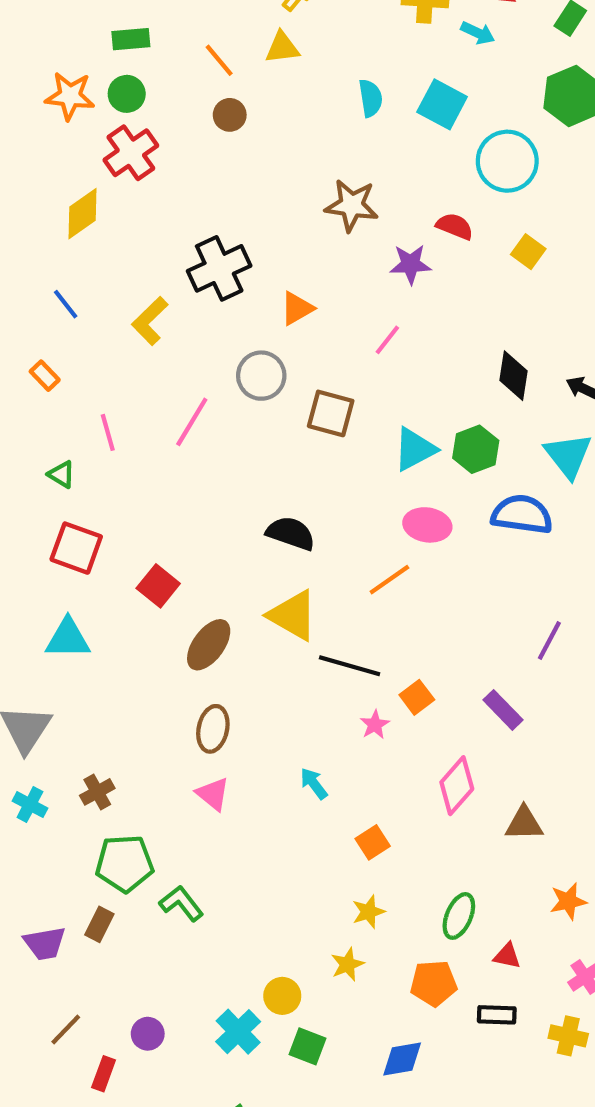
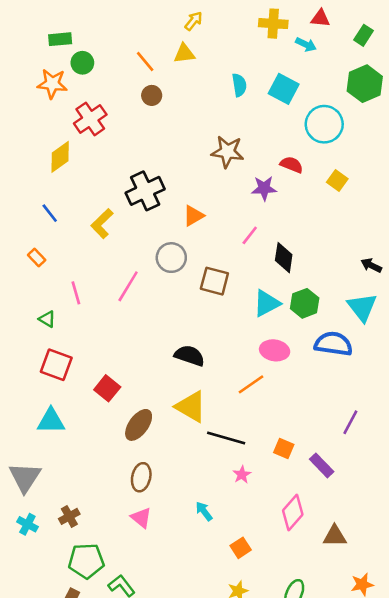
green rectangle: (131, 39) -> (60, 39), moved
green circle: (127, 94) -> (82, 63), moved
black diamond: (514, 376) -> (284, 258), moved
orange square: (417, 697) -> (284, 448), moved, turned -30

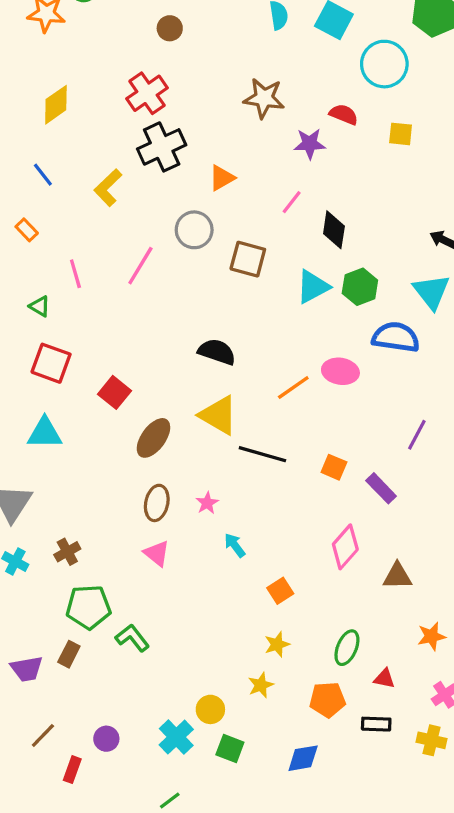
red cross: (90, 119) -> (147, 93), moved
yellow square: (337, 180) -> (401, 134), turned -30
pink ellipse: (275, 350) -> (340, 371), moved
pink star: (242, 475) -> (207, 503), moved

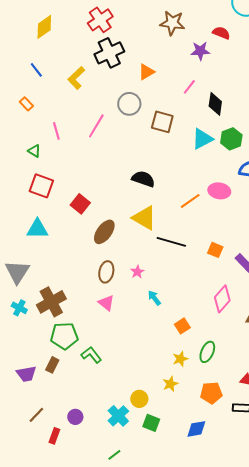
brown cross: (67, 552) -> (51, 302), size x1.8
green ellipse: (347, 648) -> (207, 352), moved

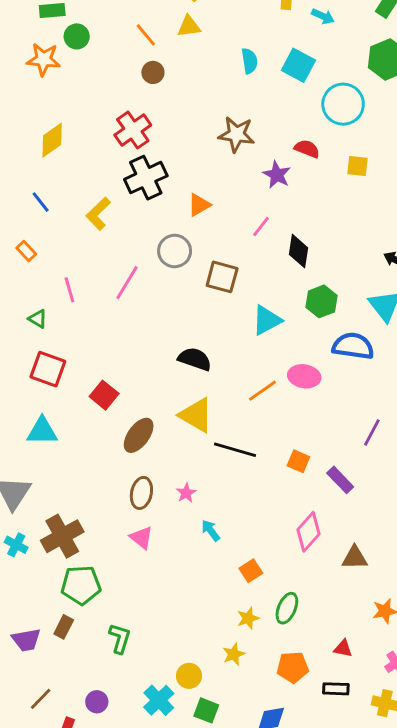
purple star: (200, 51) -> (277, 175), turned 30
cyan triangle: (202, 139) -> (267, 320), moved
green L-shape: (91, 355) -> (120, 638), moved, turned 55

